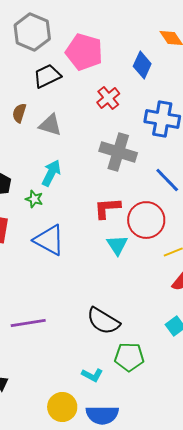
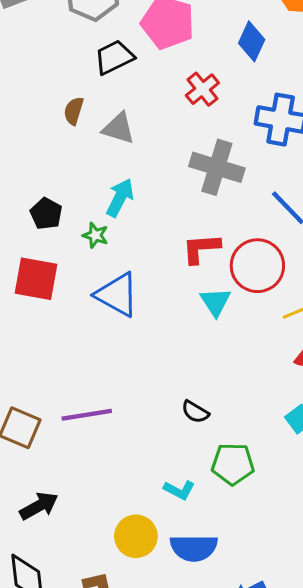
black semicircle: (103, 321) -> (195, 412), size x0.6

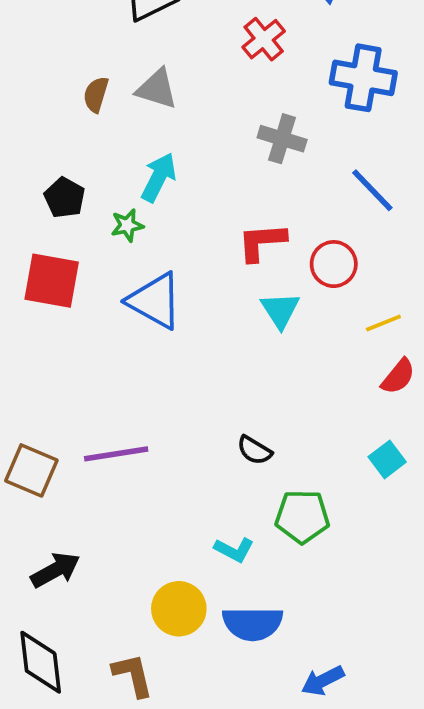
brown semicircle: (74, 111) -> (96, 94), moved
gray cross: (217, 167) -> (282, 139), size x0.7
green star: (95, 235) -> (127, 225), turned -30
red circle: (257, 266) -> (334, 264), size x0.7

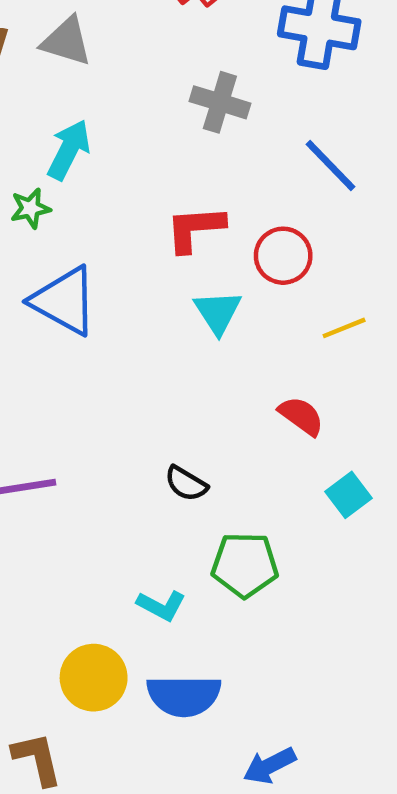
red semicircle: (398, 376) -> (301, 416), moved, turned -93

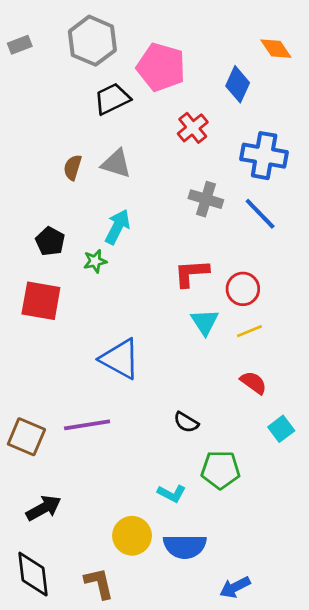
blue line: (330, 165) -> (260, 214), moved
blue triangle: (64, 301) -> (120, 359), moved
yellow line: (344, 328) -> (249, 331), moved

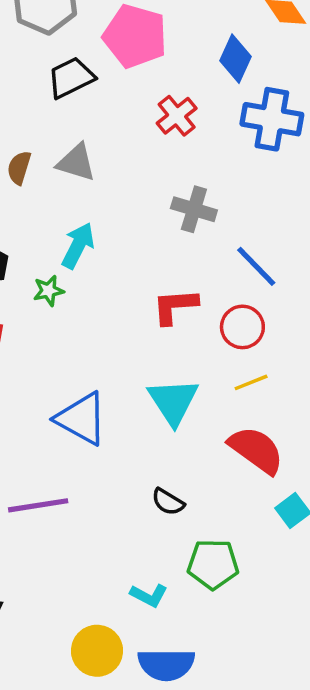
blue cross: (264, 156) -> (272, 119), moved
blue line: (260, 214) -> (256, 266), moved
cyan triangle: (205, 322) -> (173, 401), moved, size x1.4
red semicircle: (253, 383) -> (256, 450), size x1.6

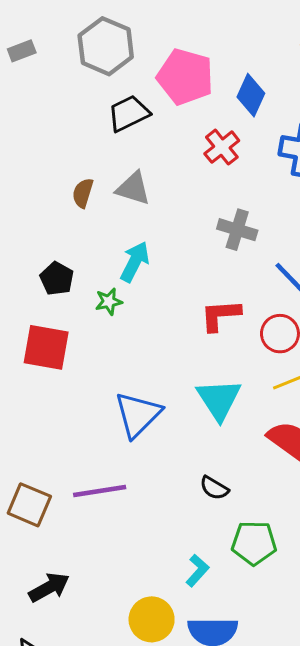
blue diamond: (236, 59) -> (251, 95), moved
blue triangle: (81, 419) -> (138, 415), turned 46
cyan L-shape: (149, 595) -> (197, 570), turned -76

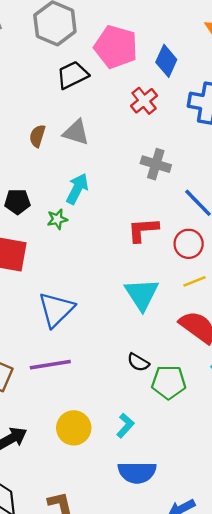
black pentagon: (57, 279) -> (17, 202), turned -30
blue triangle: (138, 415) -> (56, 309), moved
green pentagon: (254, 543) -> (169, 382), moved
yellow circle: (152, 619) -> (74, 428), moved

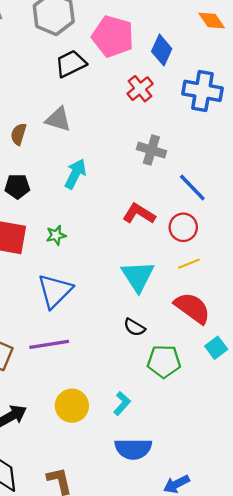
gray triangle: (76, 132) -> (58, 119), moved
brown semicircle: (37, 136) -> (18, 134), moved
green star: (57, 219) -> (56, 235), moved
red L-shape: (143, 230) -> (139, 214), turned 36
black semicircle: (138, 362) -> (134, 327), moved

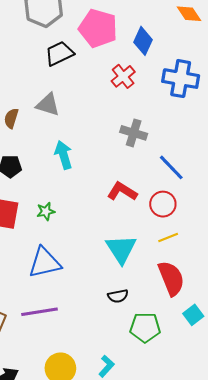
cyan arrow: (75, 174) -> (64, 155), turned -44
blue triangle: (55, 291) -> (45, 263), turned 32
red semicircle: (192, 308) -> (171, 278), turned 32
black semicircle: (134, 327) -> (118, 296), turned -42

